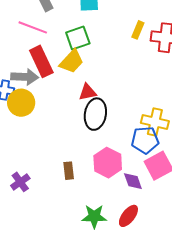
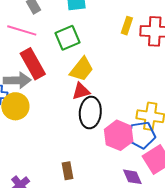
yellow trapezoid: (71, 61) -> (82, 69), moved
pink hexagon: (108, 163) -> (119, 135), moved

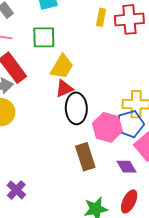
green square: (68, 38) -> (44, 37), turned 30
brown rectangle: (68, 171) -> (85, 157), moved, size x1.5

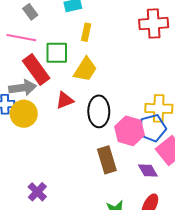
yellow rectangle: (101, 17) -> (86, 32), moved
green square: (44, 37) -> (57, 53), moved
red triangle: (64, 89) -> (65, 100), moved

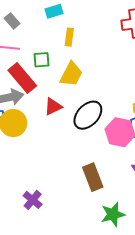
green square: (57, 53) -> (42, 60), size x0.7
black ellipse: (99, 111) -> (88, 115), turned 48
brown rectangle: (107, 160) -> (93, 177), moved

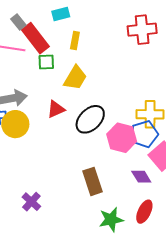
red rectangle: (22, 78) -> (35, 38), moved

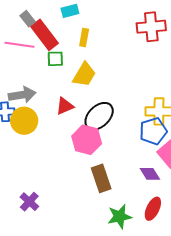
pink hexagon: (122, 138) -> (87, 140), moved
purple cross: (31, 202) -> (29, 202), moved

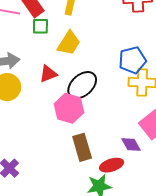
blue pentagon: (153, 131) -> (132, 60), moved
red ellipse: (153, 209) -> (112, 165), moved, turned 45

